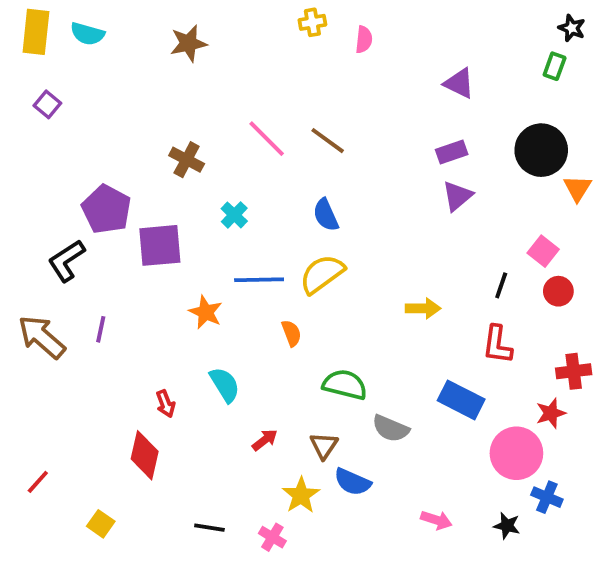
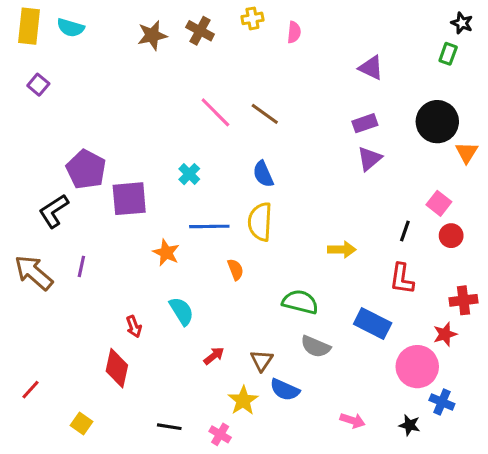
brown cross: (187, 160) -> (200, 31), moved
yellow semicircle: (322, 274) -> (260, 222), turned -51
green semicircle: (345, 385) -> (300, 302), moved

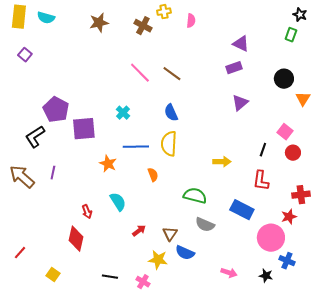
brown cross: (200, 31) -> (143, 26), moved
black circle: (437, 122) -> (284, 79), size x0.7
purple rectangle: (365, 123) -> (234, 68), moved
yellow star: (243, 400) -> (158, 260), turned -30

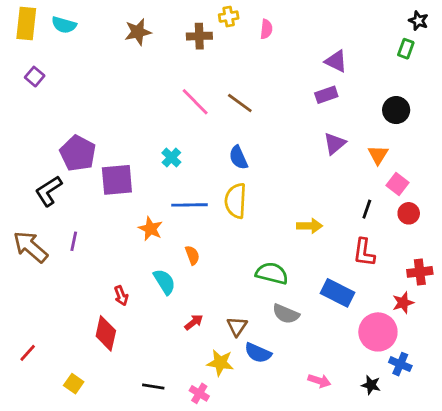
brown cross: (143, 26) -> (199, 36), turned -30
orange triangle: (303, 99) -> (378, 155), moved
orange semicircle: (153, 175) -> (192, 255), moved

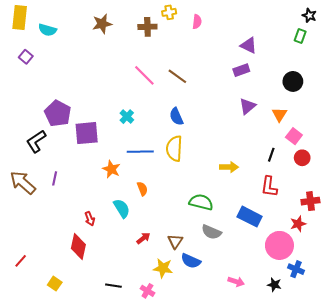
cyan semicircle: (64, 25) -> (47, 30), moved

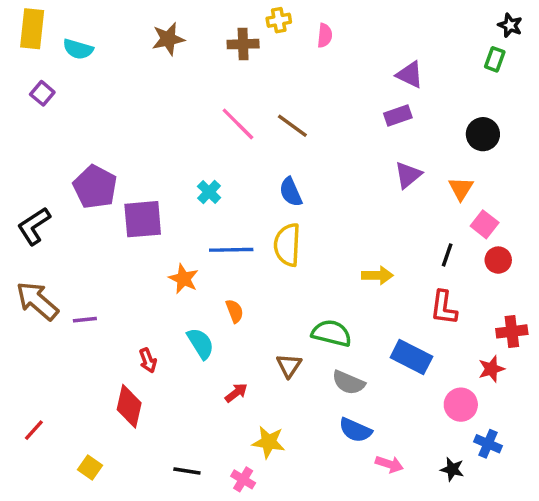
black L-shape: (36, 141) -> (34, 226), moved
purple line: (55, 178) -> (85, 320), moved, turned 72
brown triangle: (175, 241) -> (289, 366), moved
pink circle: (279, 245) -> (461, 405), size x0.7
blue semicircle: (191, 261) -> (355, 430), moved

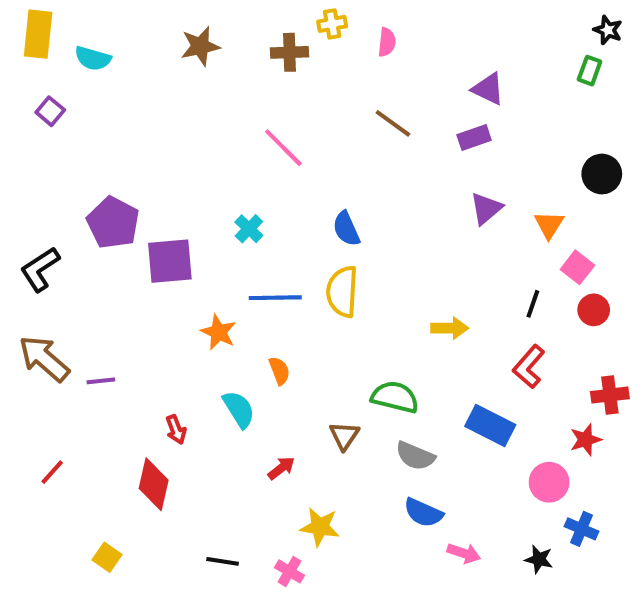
brown line: (292, 126) -> (393, 123), moved
black circle: (483, 134) -> (602, 174), moved
red L-shape: (444, 308) -> (529, 367), turned 33
red line: (34, 430) -> (52, 472), moved

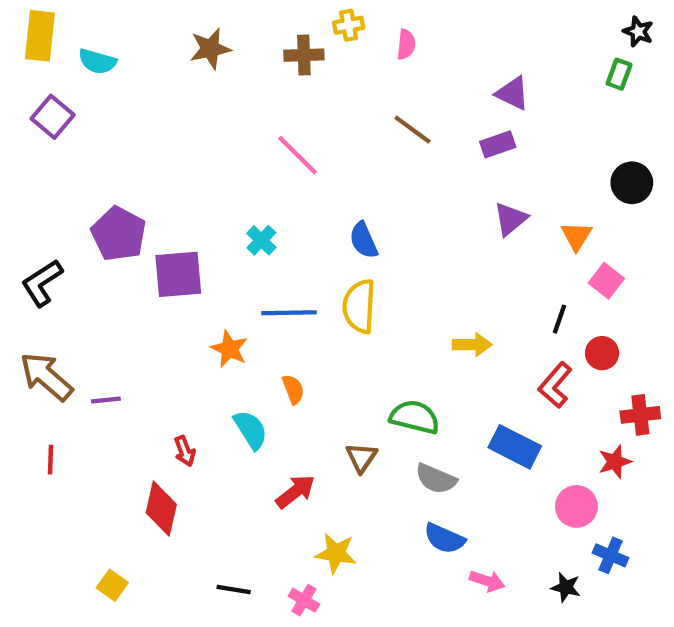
purple square: (50, 111) -> (53, 117), size x1.4
red circle: (594, 310) -> (602, 353), moved
red arrow: (281, 468) -> (295, 492), size x1.4
red line: (52, 472) -> (51, 460), moved, turned -40

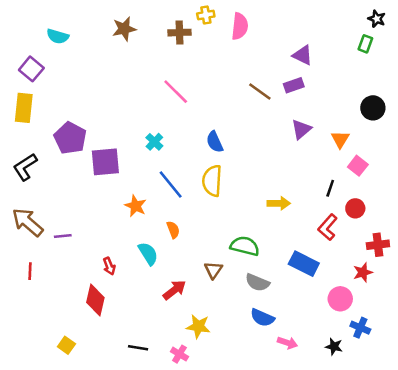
yellow rectangle: (40, 36) -> (24, 108), moved
pink semicircle: (406, 44) -> (240, 26), size x1.5
brown line: (413, 130) -> (260, 92), moved
blue line: (289, 313) -> (171, 185), turned 52

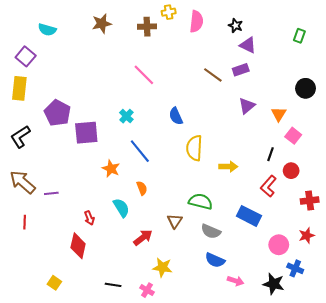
black star: (377, 19) -> (236, 26), moved
yellow semicircle: (212, 181) -> (194, 148), moved
red star: (363, 272) -> (307, 235), moved
black star: (334, 347) -> (274, 284), size x1.5

